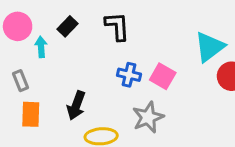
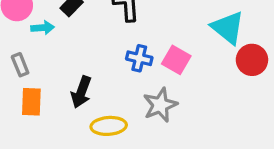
cyan arrow: (41, 47) -> (43, 28), turned 90
cyan triangle: (210, 47) -> (228, 28), turned -44

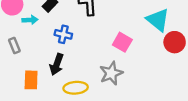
blue cross: (139, 58) -> (63, 34), moved
orange rectangle: (31, 102) -> (31, 80), moved

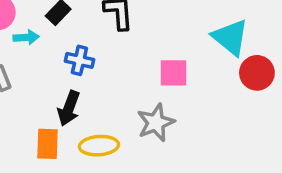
pink square: (122, 42) -> (174, 73), turned -30
orange rectangle: (31, 80) -> (47, 144), moved

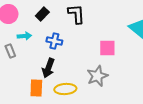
cyan arrow: (26, 37) -> (24, 36), moved

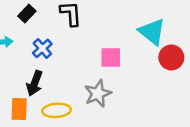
blue cross: (54, 41) -> (42, 48), turned 35

